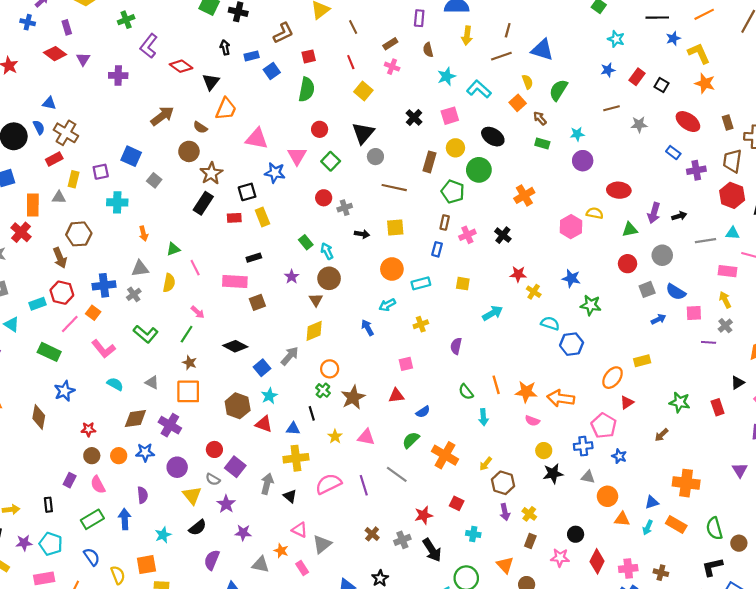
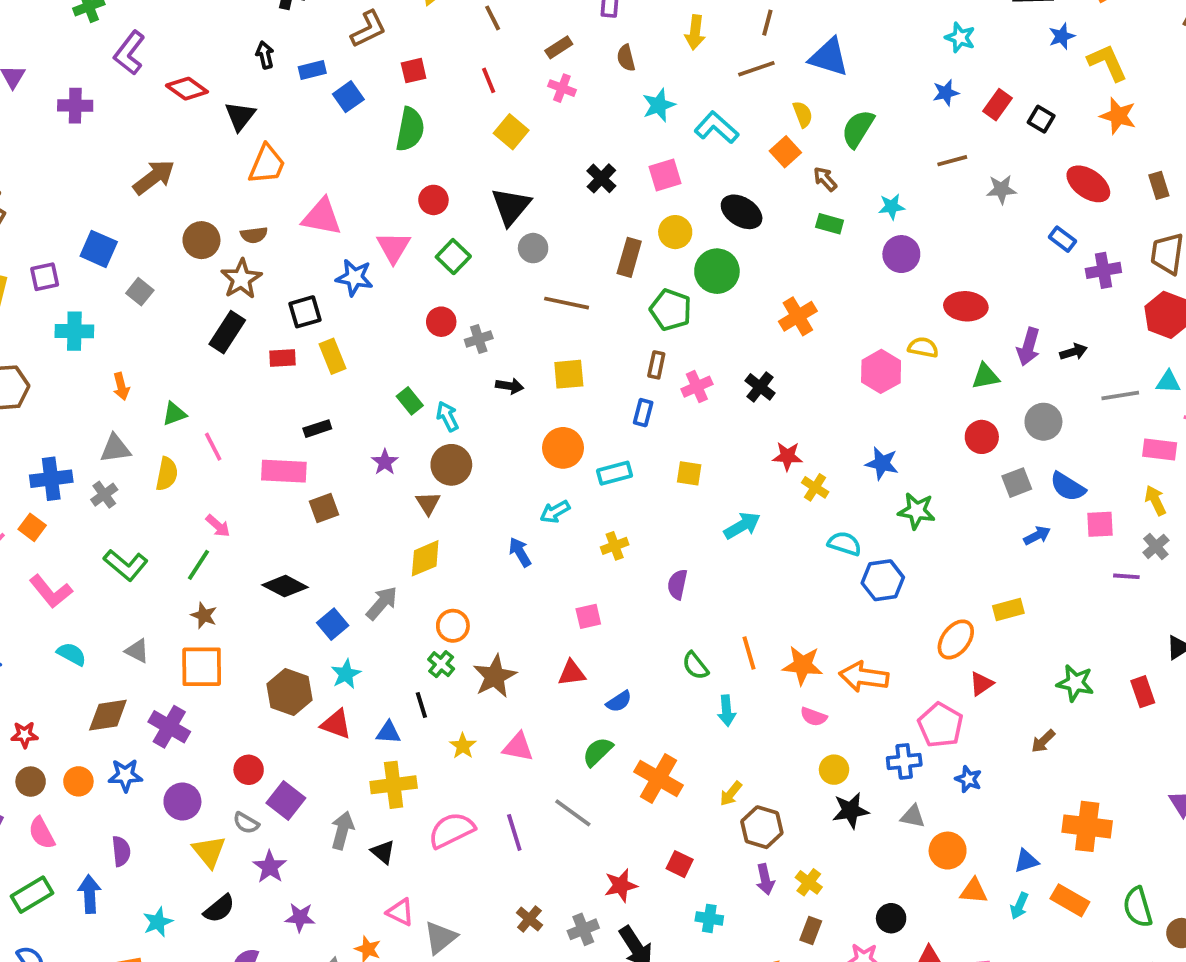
brown semicircle: (200, 127) -> (254, 235), moved, turned -40

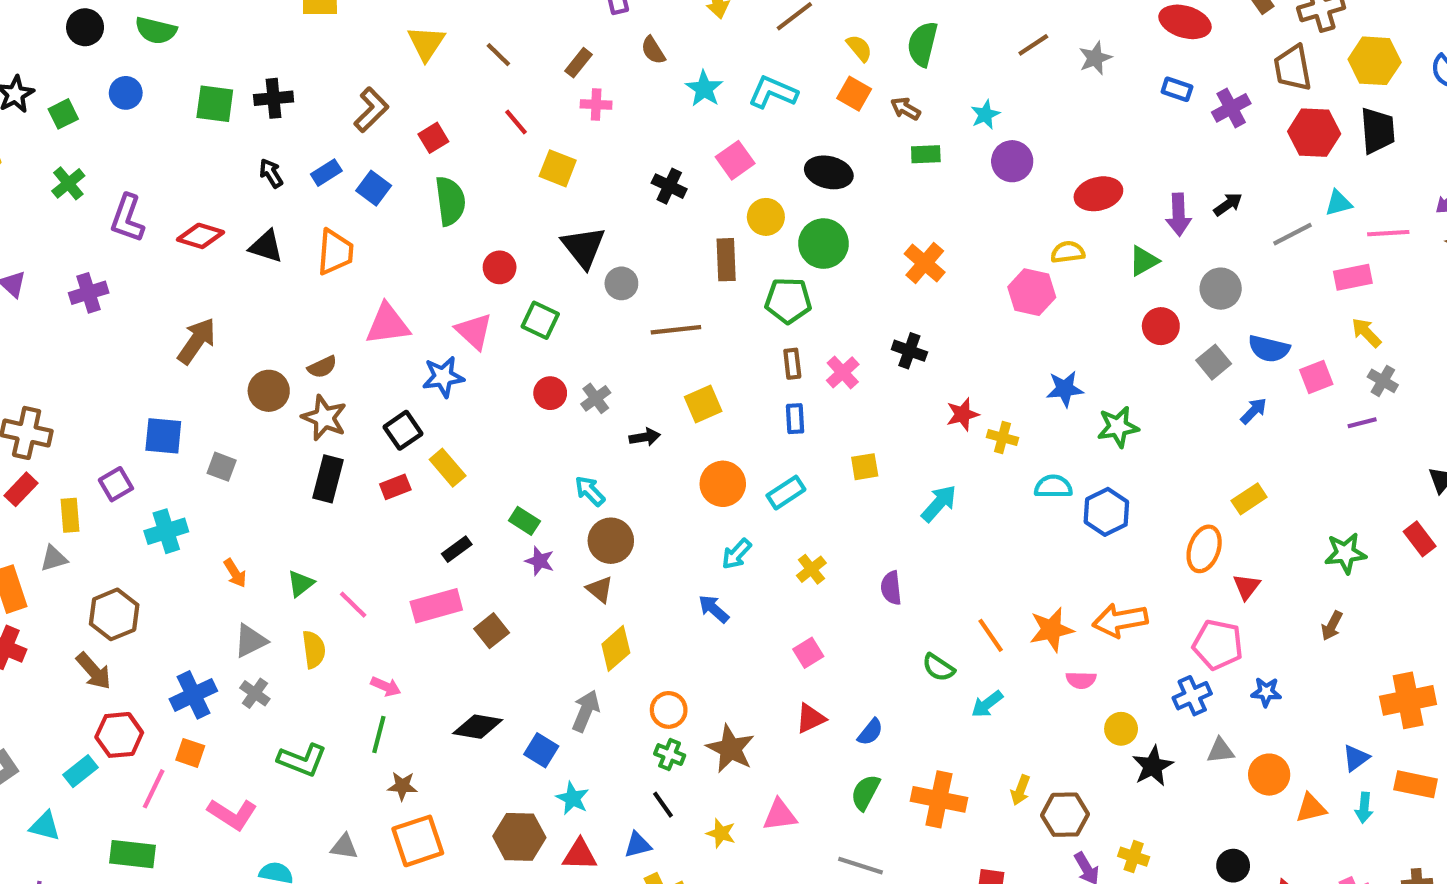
black triangle: (240, 116) -> (266, 246), turned -32
orange trapezoid: (267, 164) -> (335, 252), moved
green rectangle: (410, 401) -> (524, 521), moved
cyan arrow: (727, 711) -> (987, 704), turned 76

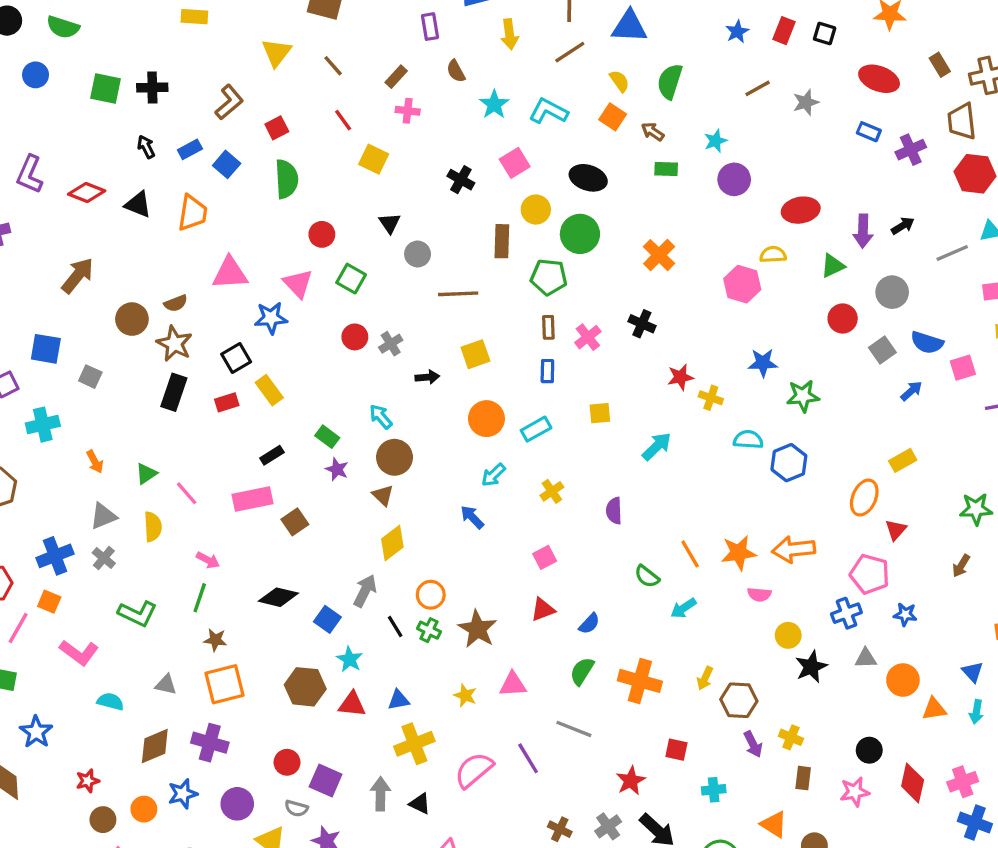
black triangle: (583, 247) -> (390, 223), size x0.6
blue triangle: (1356, 758) -> (973, 672), turned -40
black line: (663, 805) -> (395, 627), moved

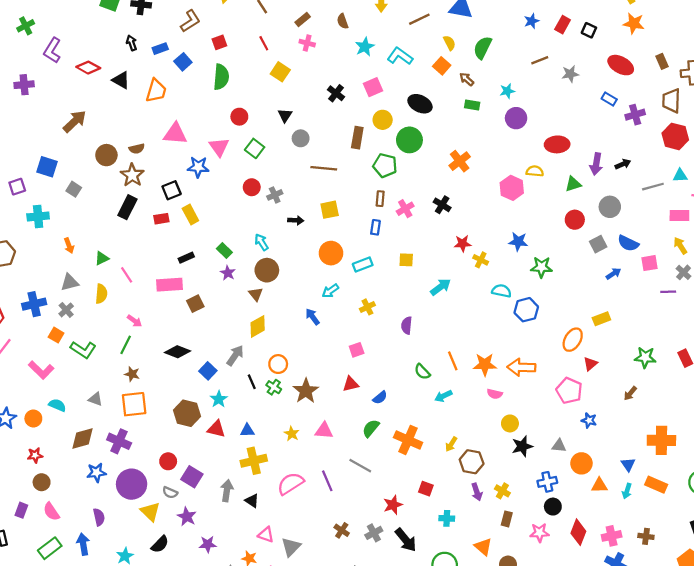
orange square: (49, 602) -> (56, 335), moved
blue cross: (846, 613) -> (547, 482), moved
purple circle: (237, 804) -> (132, 484), size x1.4
orange circle: (144, 809) -> (33, 419), moved

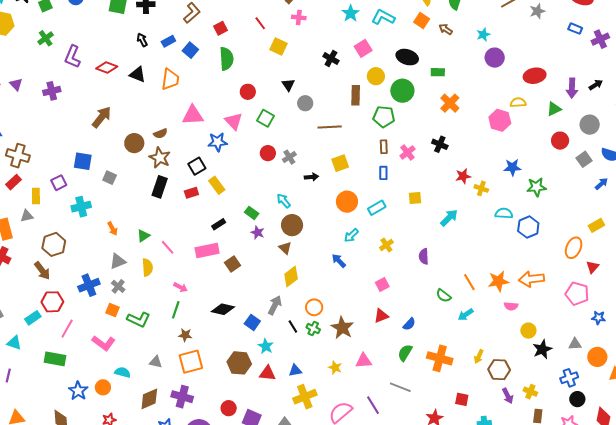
green rectangle: (472, 105) -> (438, 72), moved

